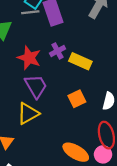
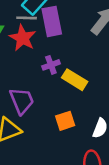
red star: (29, 58) -> (23, 38), moved

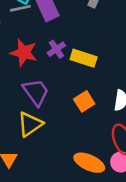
red star: (23, 38) -> (24, 53), moved

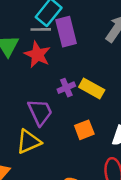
purple cross: (56, 49) -> (66, 88), moved
red star: (24, 53) -> (37, 55), moved

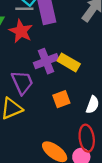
purple cross: (66, 88) -> (46, 61), size x1.5

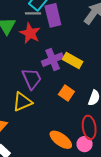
orange square: (61, 99) -> (66, 93), turned -35

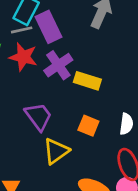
purple cross: (53, 60) -> (58, 65), moved
yellow triangle: (22, 102) -> (56, 151), moved

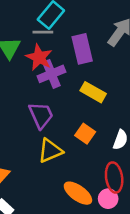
purple rectangle: (48, 27) -> (82, 49), moved
purple cross: (58, 65) -> (51, 74), moved

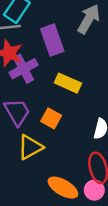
orange square: (85, 134) -> (51, 118), moved

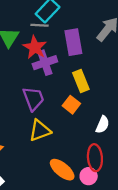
yellow rectangle: (68, 83) -> (81, 81), turned 35
orange square: (51, 118) -> (71, 105), moved

